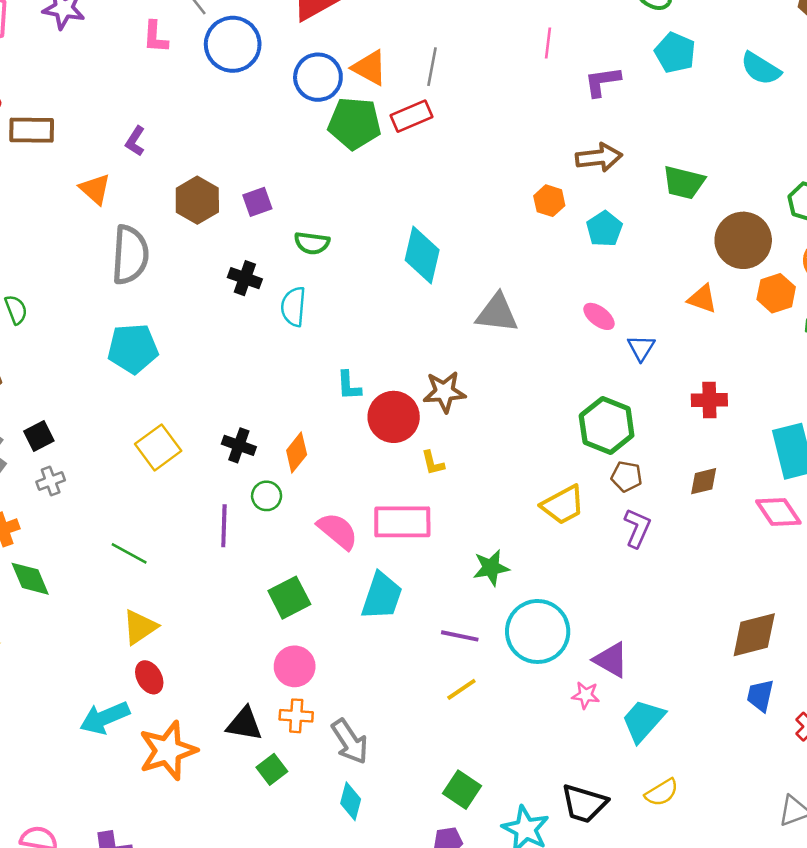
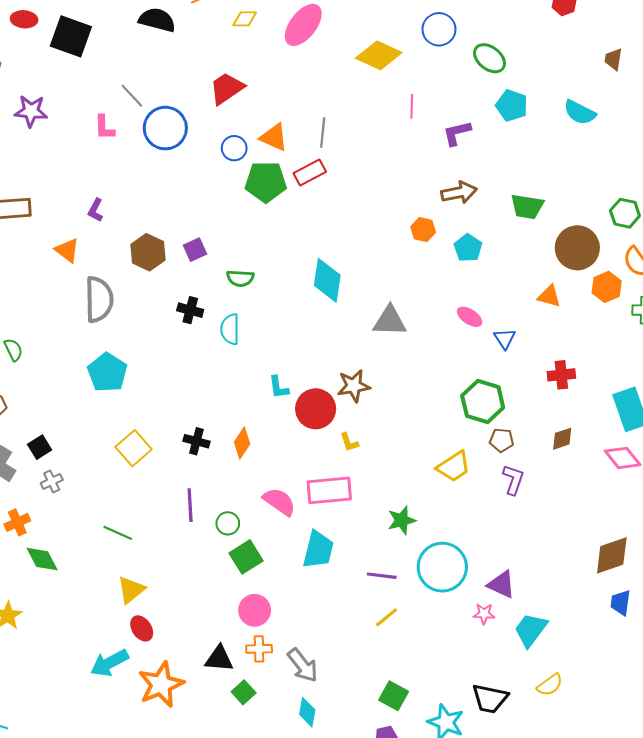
blue circle: (318, 77) -> (234, 148), size x0.7
cyan pentagon: (133, 349) -> (107, 372), turned -30
green circle: (267, 496) -> (228, 523), moved

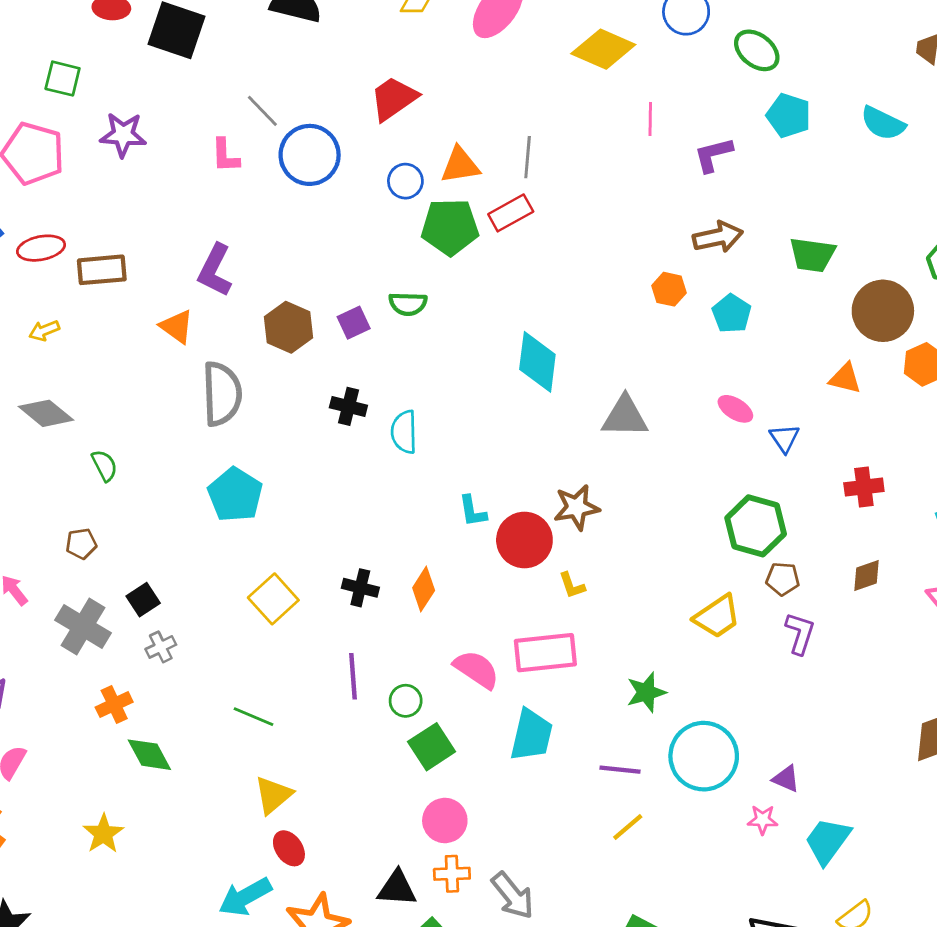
orange triangle: (274, 137) -> (460, 165), turned -32
purple L-shape: (96, 210) -> (215, 270), size x1.6
green semicircle: (240, 278) -> (408, 304), moved
purple triangle: (501, 584) -> (786, 779), size x0.7

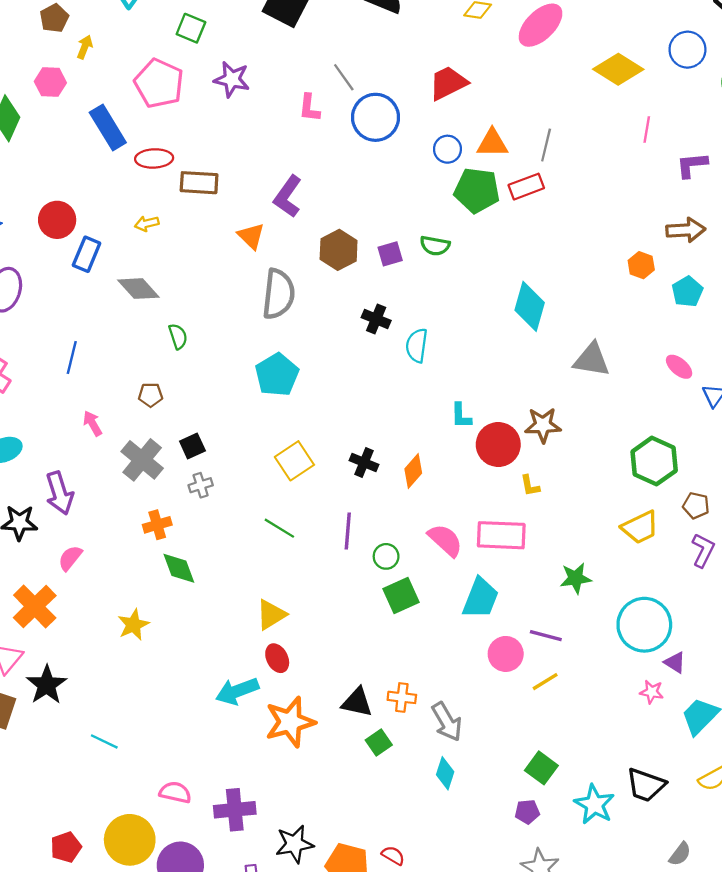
green hexagon: (756, 526) -> (654, 461), moved
green line: (254, 717) -> (279, 528), moved
cyan circle: (704, 756) -> (644, 625), moved
pink circle: (445, 820) -> (506, 654), moved

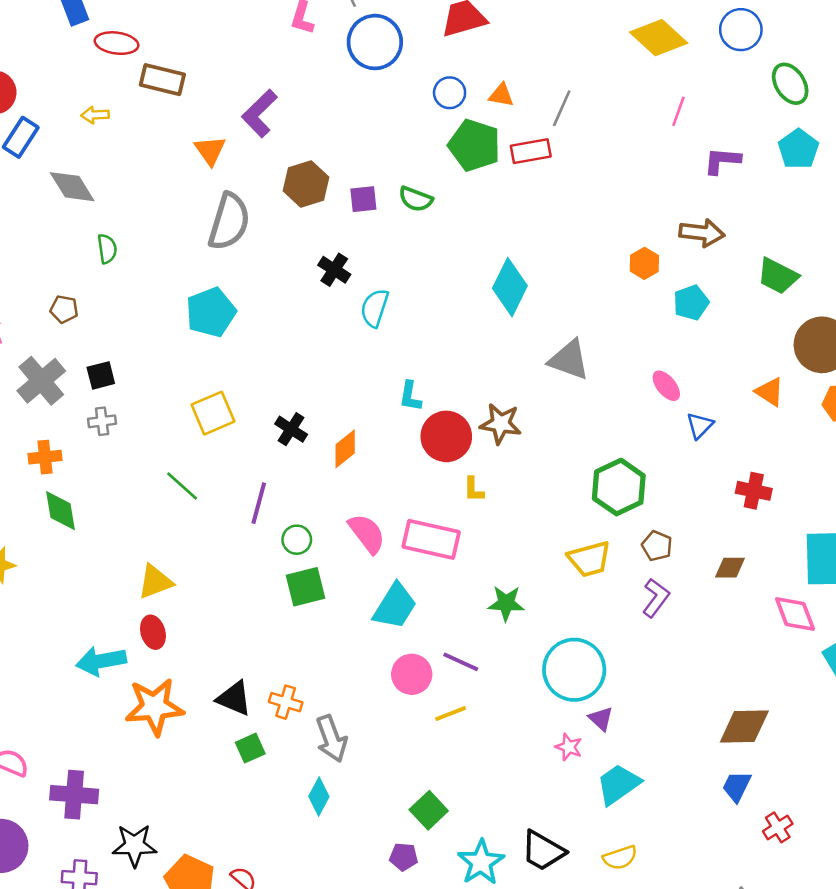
orange triangle: (492, 143) -> (501, 95), size x0.7

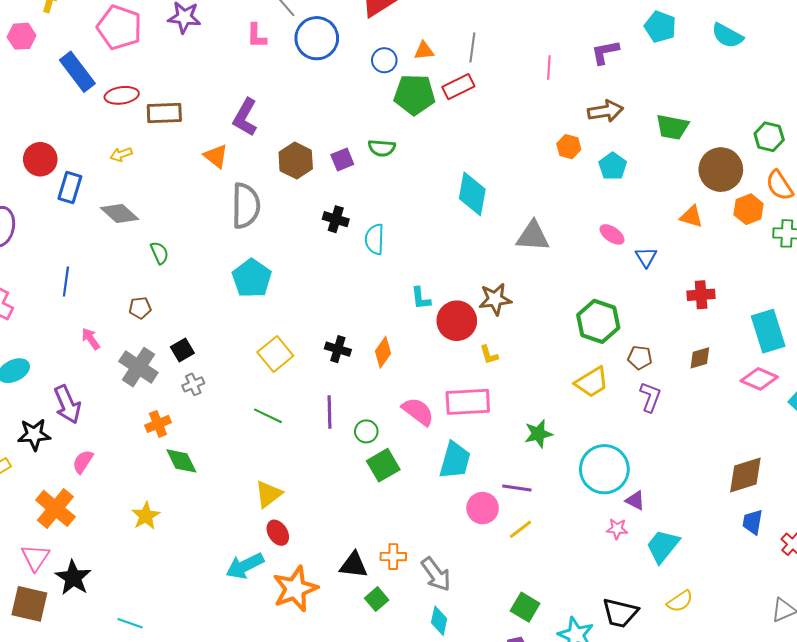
pink line: (678, 111) -> (549, 67), moved
pink diamond: (795, 614) -> (759, 379), turned -30

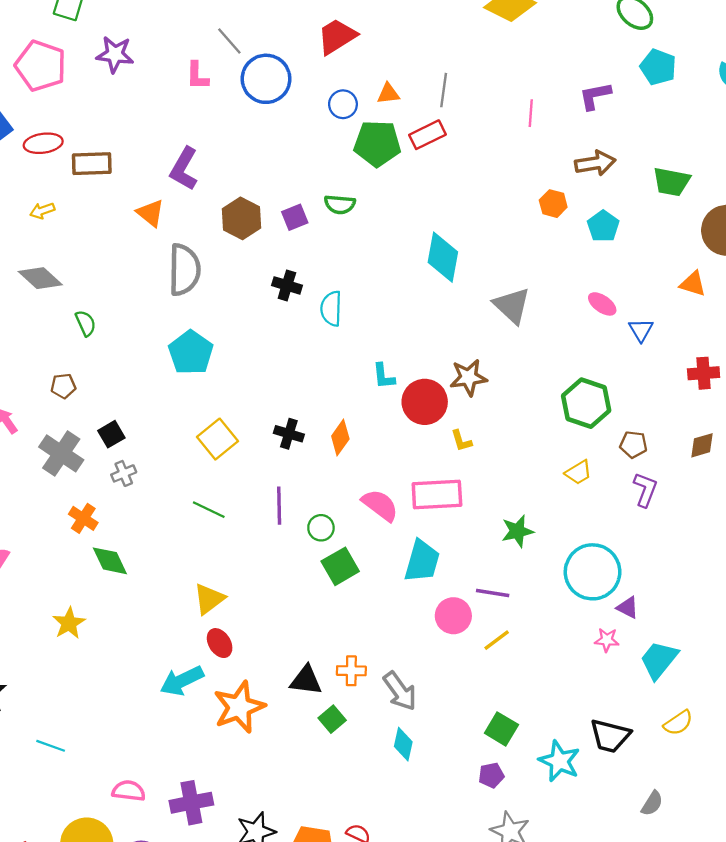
gray triangle: (533, 236) -> (512, 305), turned 39
yellow trapezoid: (592, 382) -> (578, 472), size x0.7
orange cross: (158, 424) -> (83, 518), turned -35

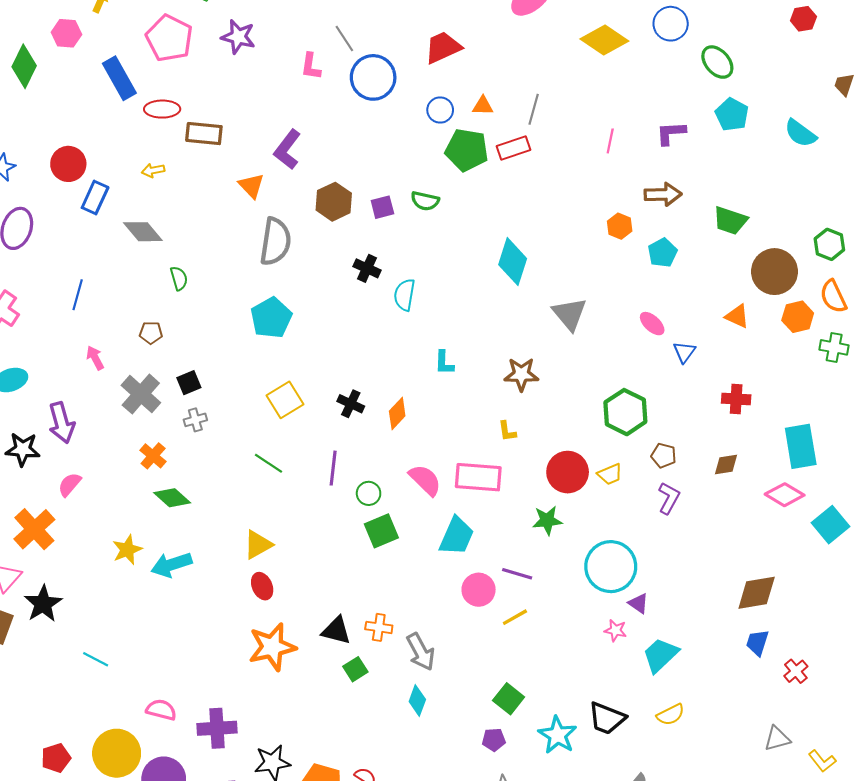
red circle: (425, 402) -> (568, 472), moved
green diamond: (110, 561) -> (172, 498), turned -30
cyan arrow: (182, 681) -> (171, 565), moved

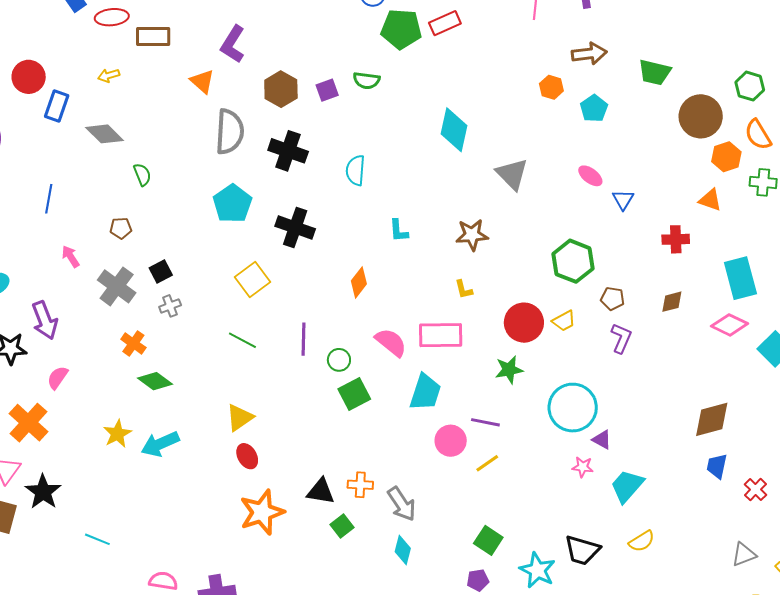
black cross: (367, 268) -> (288, 151), moved, size x1.5
orange triangle: (737, 316) -> (710, 200), moved
black cross: (351, 404) -> (295, 228), moved, size x1.5

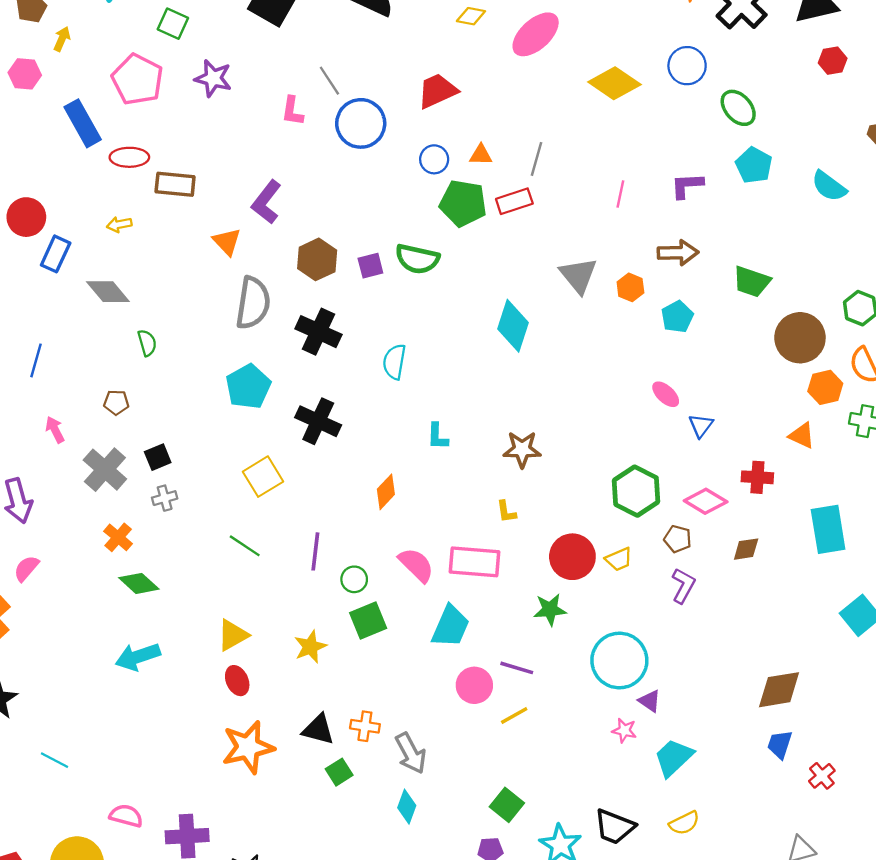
green semicircle: (367, 80) -> (417, 259), size x1.4
gray triangle: (512, 174) -> (578, 275), moved
pink diamond: (730, 325) -> (706, 501), moved
yellow star: (117, 434) -> (310, 647), moved

